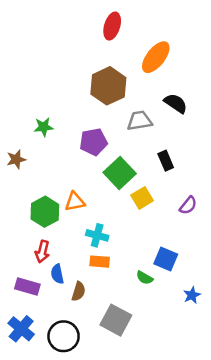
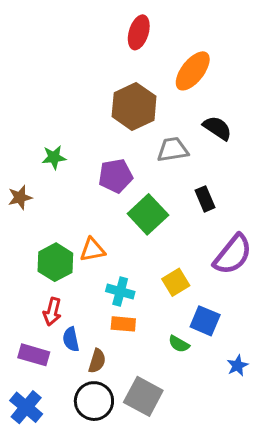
yellow square: (142, 198) -> (176, 282), moved
purple semicircle: (188, 205) -> (233, 254), size x1.8
black circle: (64, 336) -> (94, 401), moved

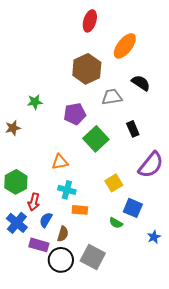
green hexagon: (55, 262) -> (16, 182), moved
cyan cross: (120, 292) -> (67, 190), moved
blue semicircle: (71, 339) -> (46, 220), turned 42
purple rectangle: (34, 355) -> (39, 245), moved
blue cross: (26, 407) -> (17, 223), moved

